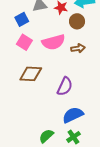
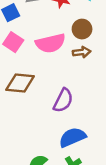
brown circle: (77, 21) -> (82, 29), moved

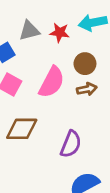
pink semicircle: (50, 43) -> (52, 82), turned -44

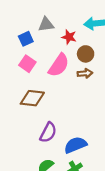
red star: (60, 33) -> (69, 37), moved
purple semicircle: (71, 144) -> (48, 132), moved

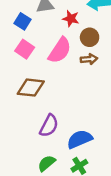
blue square: (26, 39) -> (23, 21), turned -32

